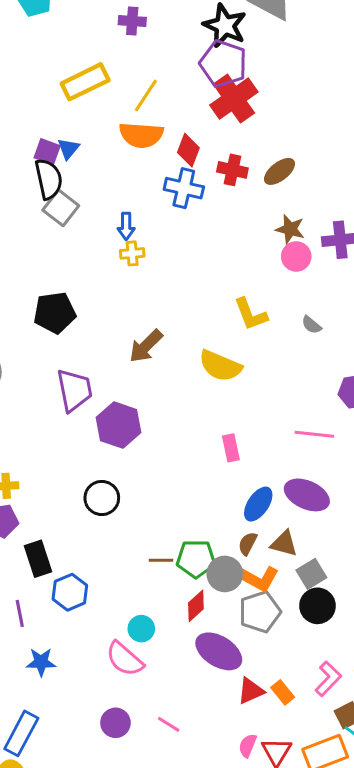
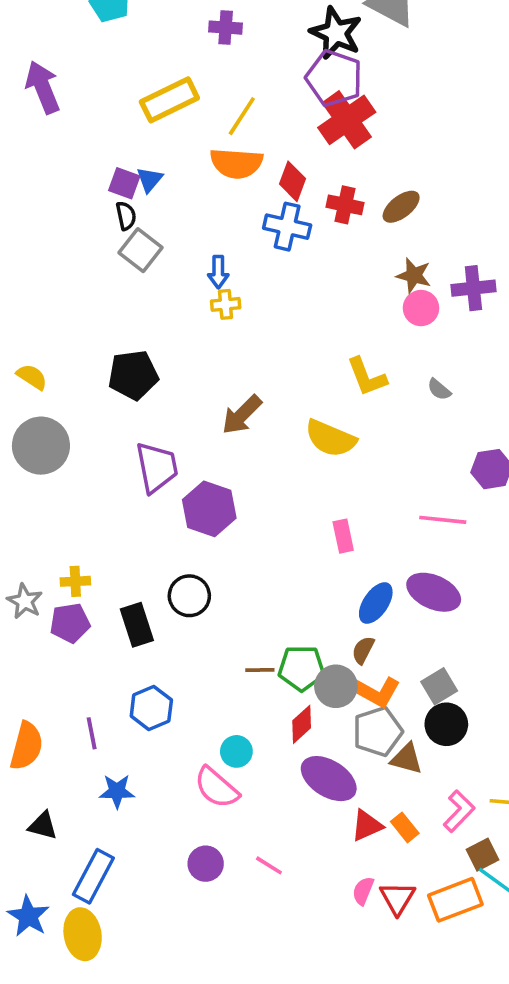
black semicircle: (49, 179) -> (126, 216), size x0.6
brown triangle: (284, 544) -> (407, 759), moved
black rectangle: (38, 559) -> (137, 625), moved

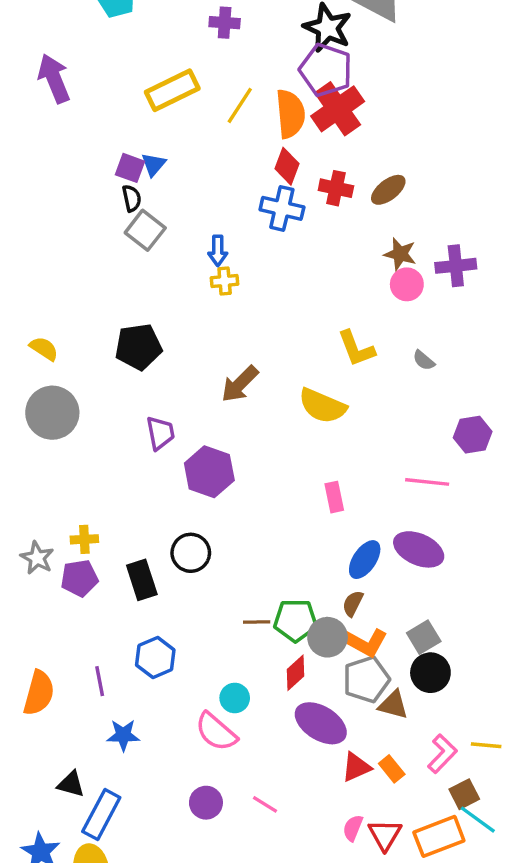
orange semicircle: (236, 163) -> (290, 114), moved, turned -99
purple trapezoid: (157, 467) -> (160, 433), size x0.7
black triangle: (43, 826) -> (71, 784), moved

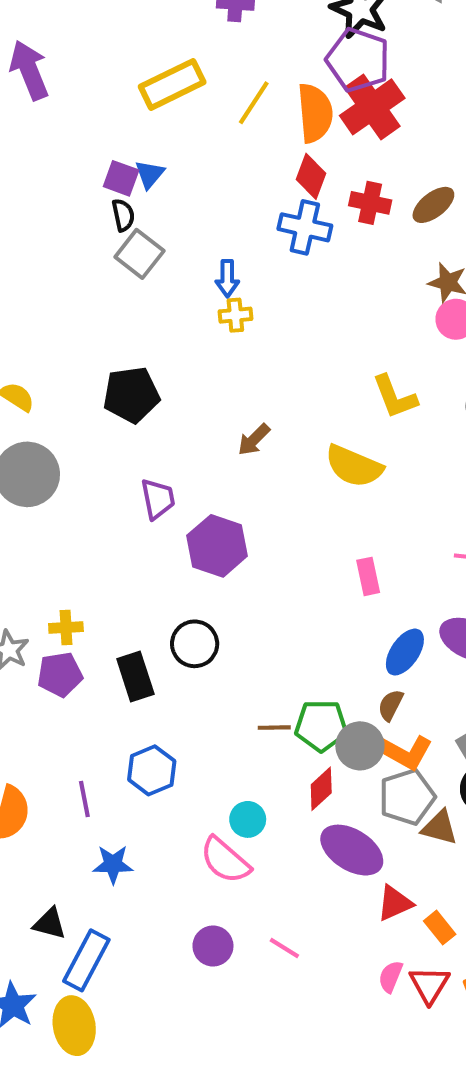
brown arrow: (240, 384) -> (254, 440), size x0.7
orange rectangle: (392, 769) -> (440, 928), moved

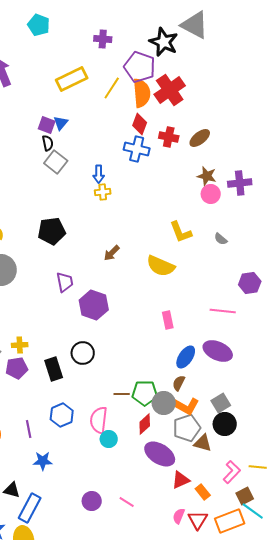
purple pentagon: (358, 60) -> (140, 67), moved
pink semicircle: (225, 860) -> (99, 420), moved, turned 56

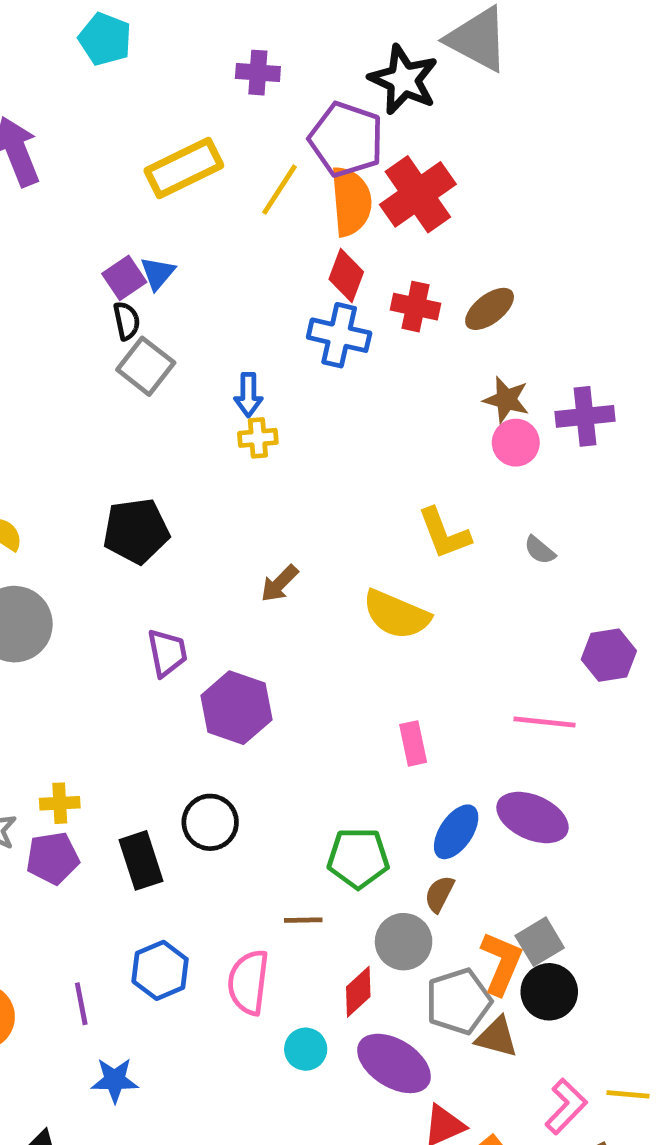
purple square: (47, 125) -> (124, 278), turned 36
green pentagon: (145, 393) -> (358, 858), moved
orange L-shape: (186, 406) -> (501, 963), moved, turned -96
cyan circle: (109, 439) -> (306, 1049), moved

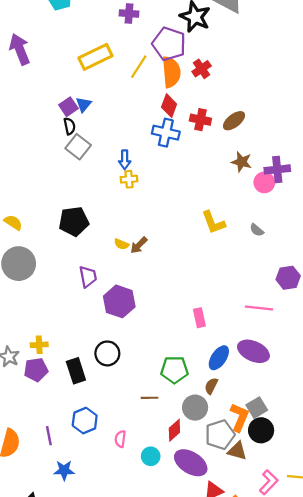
red cross: (418, 194) -> (202, 69), size x0.6
pink circle: (516, 443) -> (264, 182), moved
yellow semicircle: (396, 615) -> (121, 244), moved, size x0.5
pink semicircle: (248, 982) -> (120, 439), moved, size x0.6

